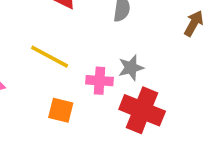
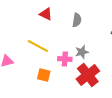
red cross: (142, 110) -> (88, 75), turned 30

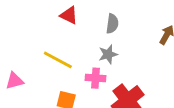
gray star: (82, 52) -> (108, 54), moved

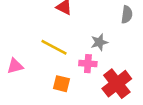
gray semicircle: (112, 24) -> (127, 15), moved

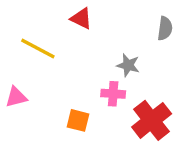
gray star: (99, 42) -> (128, 65), turned 30
yellow line: (54, 47) -> (38, 49), moved

